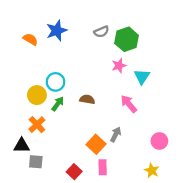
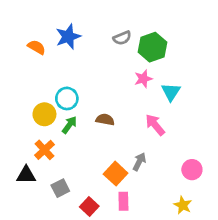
gray square: (36, 162) -> (60, 188), moved, turned -32

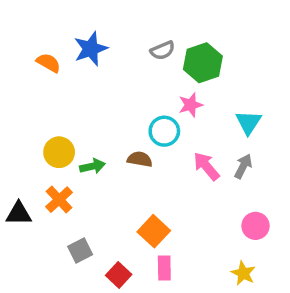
cyan triangle: (171, 92) -> (248, 122), moved
cyan circle: (67, 98) -> (164, 131), moved
green arrow: (69, 125) -> (92, 166), turned 42
gray arrow: (139, 162) -> (243, 166), moved
black triangle: (26, 175) -> (19, 214), moved

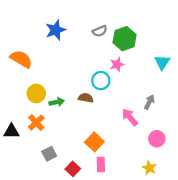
orange semicircle: (49, 63) -> (21, 59), moved, size x1.5
cyan triangle: (248, 122) -> (162, 62), moved
pink arrow: (206, 166) -> (130, 117), moved

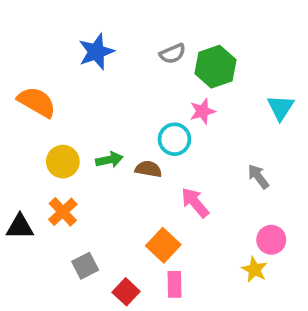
green arrow: (57, 102) -> (109, 160), moved
gray arrow: (149, 102) -> (258, 176), turned -64
pink arrow: (130, 117) -> (195, 203), moved
yellow star: (149, 168) -> (255, 270), moved

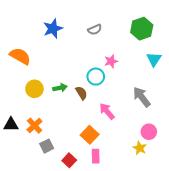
green hexagon: (215, 67) -> (142, 29), moved
brown semicircle: (148, 169) -> (81, 93), turned 48
gray arrow: (258, 176) -> (142, 97), size x1.5
orange cross: (63, 212) -> (34, 126), moved

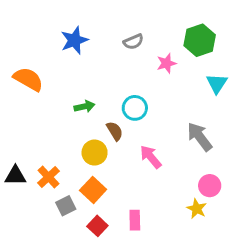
pink star: (111, 61) -> (166, 63), moved
green arrow: (60, 88) -> (84, 106), moved
yellow circle: (34, 89) -> (95, 153), moved
orange square: (90, 135) -> (93, 190), moved

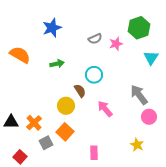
gray semicircle: (133, 42) -> (95, 39), moved
green arrow: (84, 106) -> (57, 64), moved
pink circle: (210, 186) -> (149, 117), moved
red square: (97, 226) -> (20, 157), moved

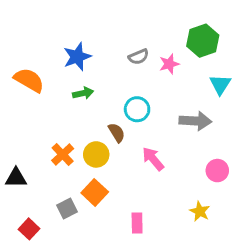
blue star: (52, 28) -> (77, 57), moved
gray arrow: (139, 95) -> (195, 121), moved, turned 130
orange cross: (34, 123) -> (63, 154), moved

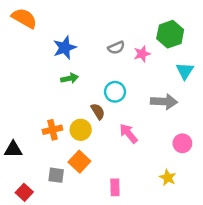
orange semicircle: (29, 80) -> (24, 18), moved
orange cross: (63, 154) -> (52, 130), turned 30
gray square: (67, 208) -> (56, 175), turned 35

